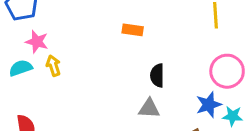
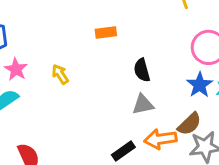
pink star: (37, 42) -> (16, 69), turned 30
yellow arrow: (53, 66) -> (60, 74), moved

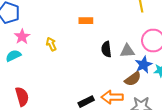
gray triangle: (143, 104) -> (127, 51), moved
brown semicircle: (189, 124) -> (133, 79), moved

